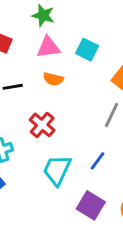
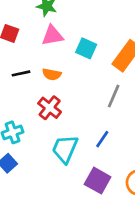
cyan square: (87, 50) -> (86, 48), moved
orange semicircle: (53, 79) -> (52, 74), moved

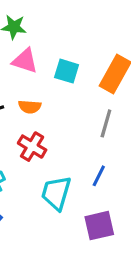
pink triangle: (52, 35) -> (25, 61), turned 35
purple square: (98, 181) -> (99, 226), turned -35

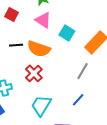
orange semicircle: (30, 107) -> (39, 49), size x1.6
blue line: (99, 176) -> (78, 100), moved

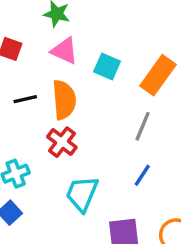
orange semicircle: (39, 49) -> (64, 100), turned -105

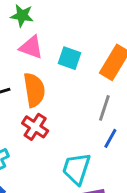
blue line: (142, 175) -> (110, 138), moved
cyan trapezoid: (82, 194) -> (76, 169), moved

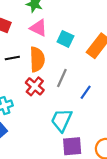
gray line: (104, 108) -> (62, 78), moved
blue line: (110, 138) -> (86, 92), moved

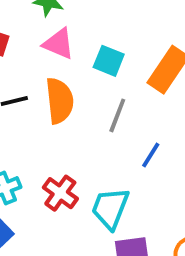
gray line: (62, 78) -> (117, 115), moved
red cross: (35, 86) -> (60, 193), moved

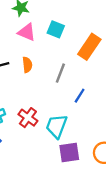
cyan square: (109, 61) -> (56, 29), moved
orange semicircle: (60, 101) -> (27, 65), size x0.6

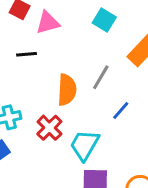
pink triangle: (27, 32) -> (48, 23), moved, turned -48
orange semicircle: (27, 65) -> (67, 90), moved, size x1.5

